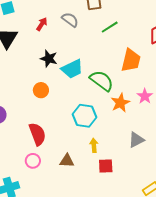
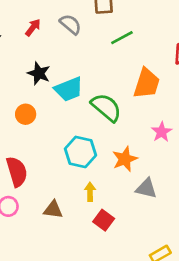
orange star: (120, 103) -> (125, 159), moved
gray triangle: (136, 140) -> (146, 188), turned 36
red square: (106, 166) -> (104, 220), turned 35

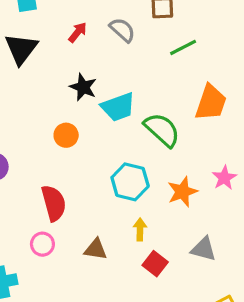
pink star: (162, 132) -> (224, 178), moved
gray triangle: (146, 188) -> (203, 249), moved

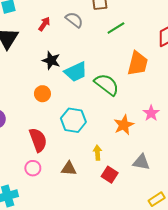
cyan hexagon: (130, 182) -> (73, 120), moved

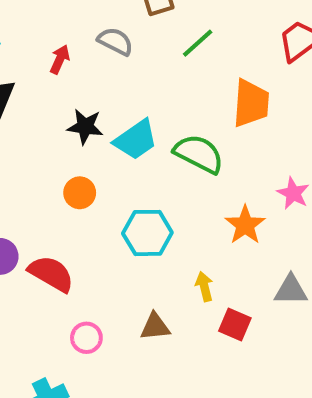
red semicircle: (38, 140) -> (51, 274), moved, turned -30

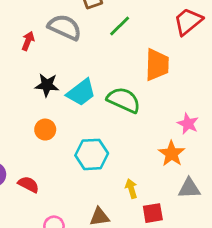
gray semicircle: (115, 41) -> (65, 27), size x1.4
orange star: (245, 225) -> (172, 154), moved
red semicircle: (51, 274) -> (28, 184), size x0.7
red square: (235, 324) -> (153, 213), turned -30

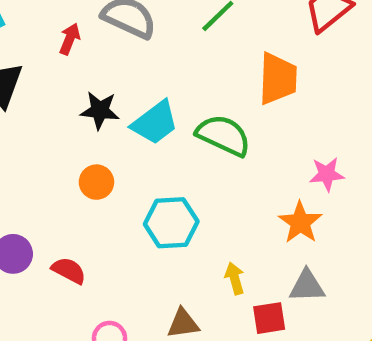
pink star: (188, 124) -> (327, 174), turned -30
gray triangle: (189, 188) -> (307, 286), moved

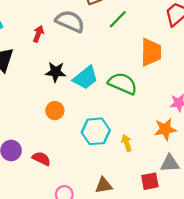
orange star: (300, 222) -> (165, 129), turned 30
yellow arrow: (235, 278) -> (127, 143), moved

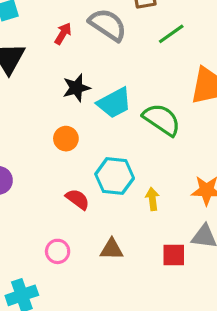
black star: (56, 72) -> (76, 88), turned -30
red semicircle: (41, 159) -> (78, 199), moved

